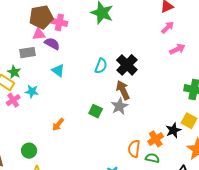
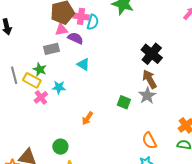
cyan semicircle: (101, 66) -> (93, 22), moved
orange semicircle: (134, 149) -> (149, 141), moved, turned -30

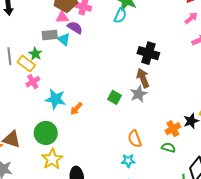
cyan semicircle: (93, 22) -> (120, 16), moved
black cross: (152, 54) -> (148, 53), turned -30
cyan triangle: (83, 64) -> (64, 39), moved
cyan star: (59, 87) -> (55, 99), moved, size x1.5
green circle: (60, 147) -> (46, 133), size x1.5

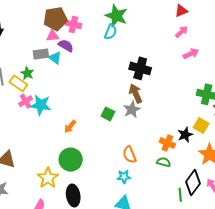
cyan star: (55, 99) -> (41, 105), moved
orange cross: (173, 129) -> (167, 143), turned -35
green circle: (46, 133) -> (71, 160), moved

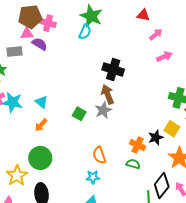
red triangle: (181, 11) -> (143, 15), moved, turned 32
cyan triangle: (55, 58) -> (41, 102), moved

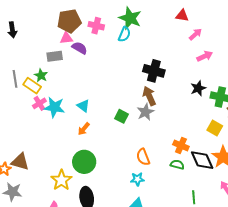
pink cross: (48, 23) -> (96, 26), moved
black star: (156, 137) -> (198, 88), moved
black diamond: (162, 186) -> (202, 160), moved, turned -60

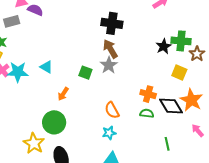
black star: (198, 88) -> (164, 46), moved
orange arrow: (84, 129) -> (63, 94), moved

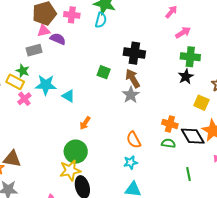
green cross: (181, 41) -> (190, 57), moved
cyan star: (18, 72) -> (46, 85), moved
green square: (85, 73) -> (104, 72), moved
yellow star: (34, 143) -> (70, 170), moved, turned 30

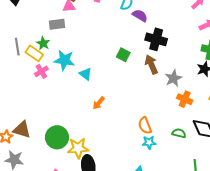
purple semicircle: (58, 39) -> (140, 16), moved
gray star: (131, 95) -> (173, 78), moved
orange cross: (170, 124) -> (185, 99), moved
green circle: (76, 152) -> (57, 137), moved
cyan star: (131, 162) -> (149, 142), moved

